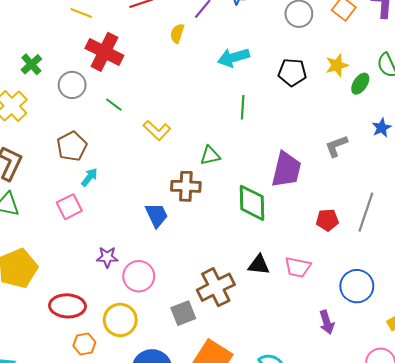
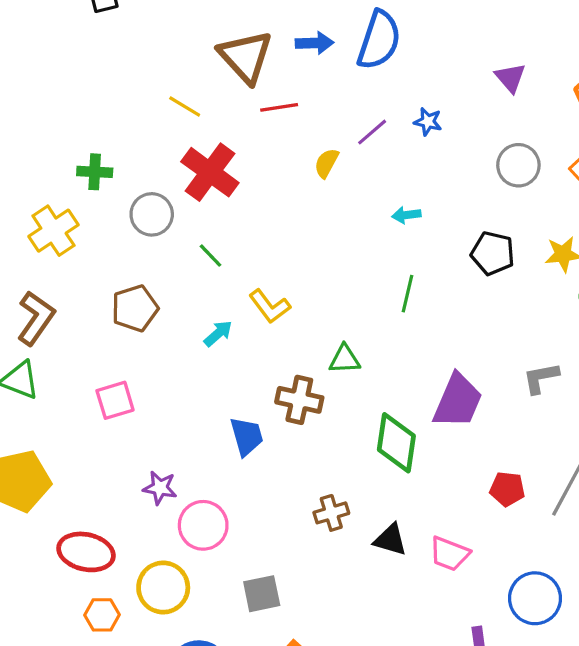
cyan arrow: (233, 58) -> (406, 215), size x0.6
green cross: (31, 64) -> (95, 172), turned 35
cyan arrow: (89, 177) -> (218, 333), moved
brown cross: (216, 287) -> (331, 513), moved, size x0.6

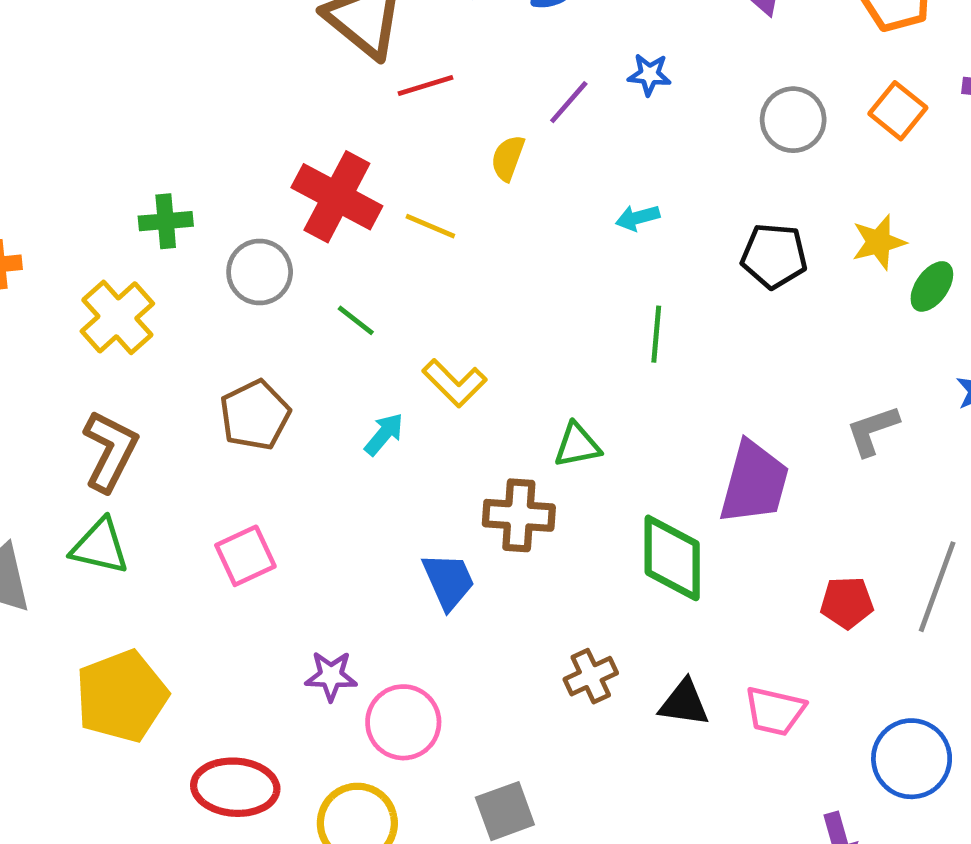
yellow line: (185, 106) -> (430, 226), moved

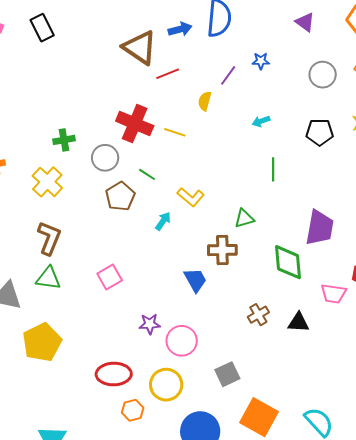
brown pentagon: (255, 415) -> (120, 196), moved
yellow pentagon: (122, 696) -> (42, 342), moved
pink trapezoid: (775, 711) -> (334, 294), moved

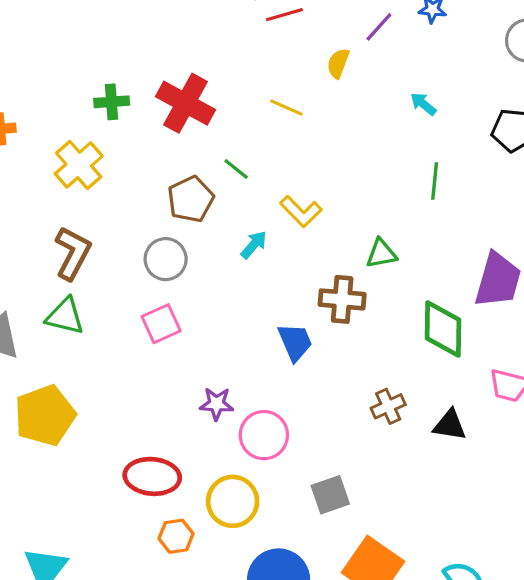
cyan arrow: (261, 121) -> (423, 104), turned 54
red cross: (135, 123) -> (186, 103), moved
gray circle: (105, 158) -> (166, 259), moved

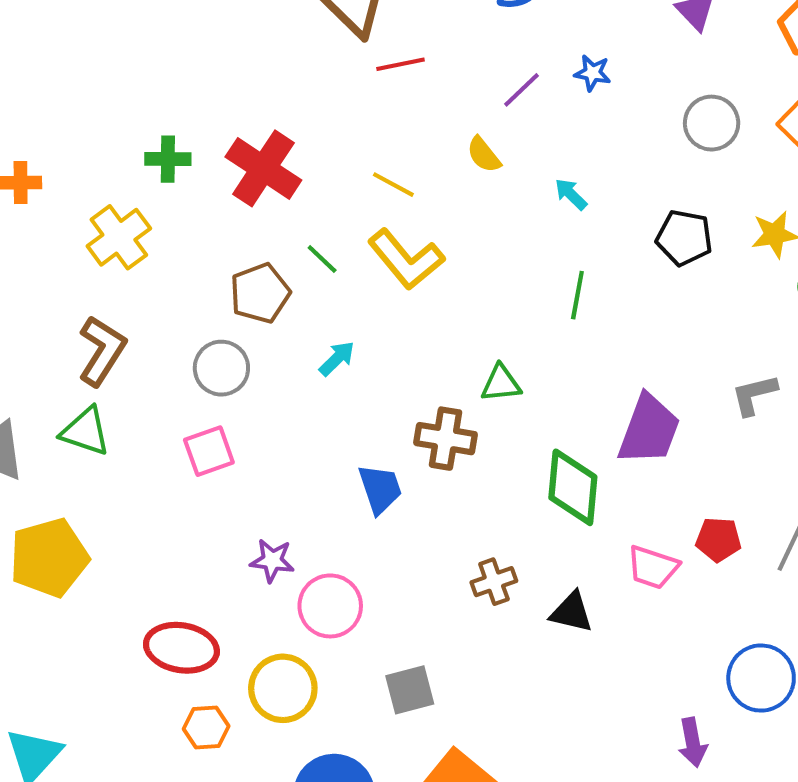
yellow semicircle: (338, 63) -> (484, 155), moved, turned -64
yellow L-shape: (301, 211) -> (406, 259), moved, size x1.4

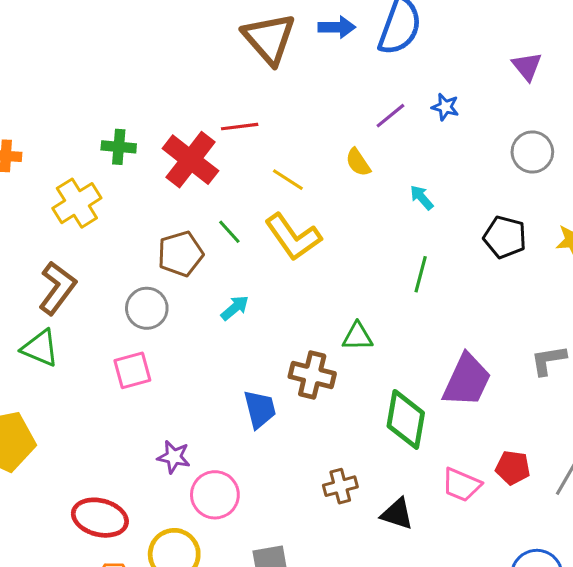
red line: (401, 64) -> (240, 127), moved

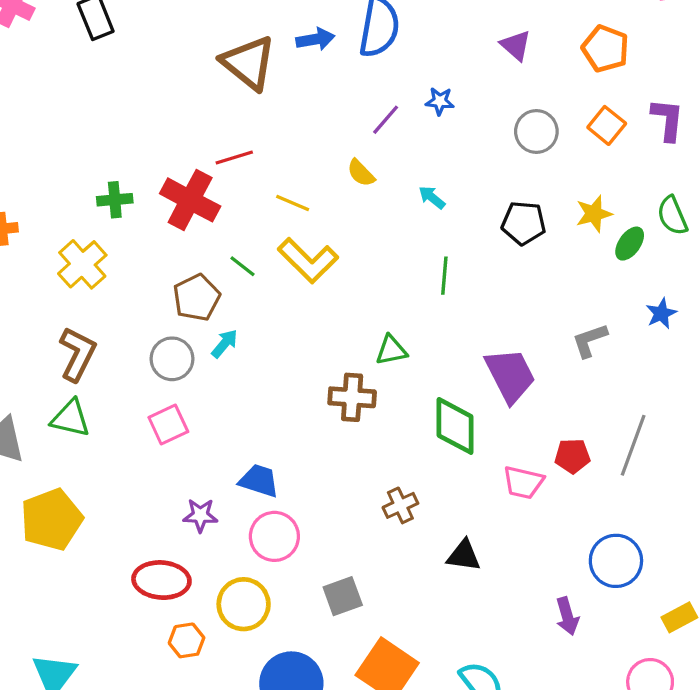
cyan arrow: (235, 308) -> (225, 344), moved
purple trapezoid: (467, 380) -> (510, 375), turned -42
blue trapezoid: (260, 409) -> (259, 481), moved, turned -48
purple star: (174, 457) -> (200, 515), moved
black triangle: (397, 514) -> (464, 556), moved

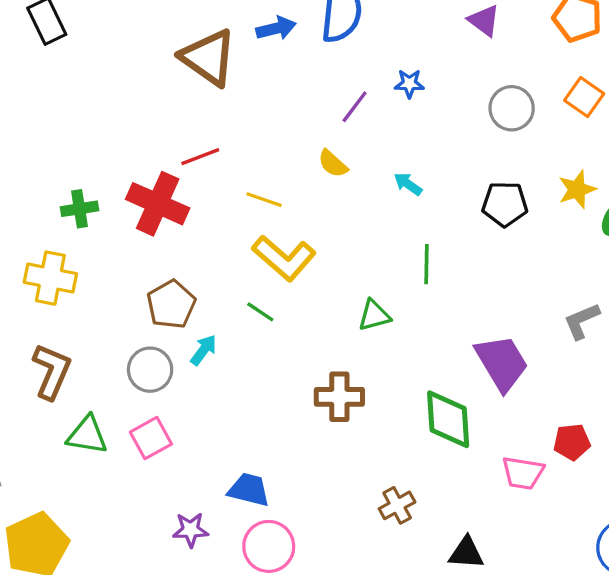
yellow cross: (82, 264) -> (50, 278), turned -33
green line: (242, 266) -> (260, 312), moved
green triangle: (391, 350) -> (374, 315), moved
green triangle: (71, 418) -> (87, 435), moved

